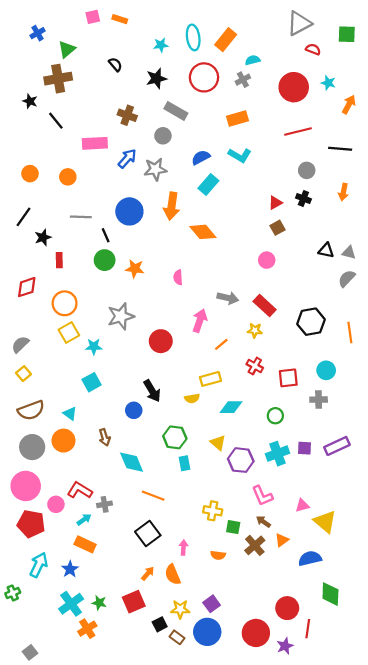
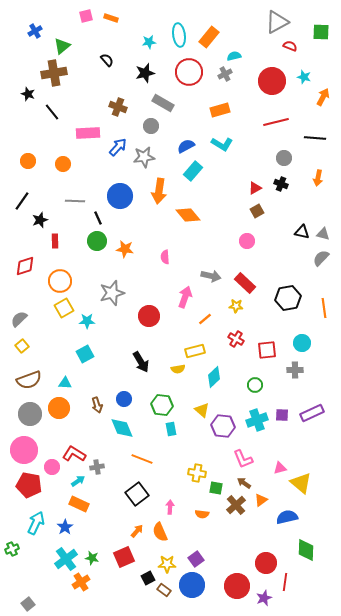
cyan diamond: (231, 407) -> (214, 377), turned -45
blue circle: (134, 410) -> (124, 399), moved
cyan triangle: (70, 414) -> (65, 383), turned -32

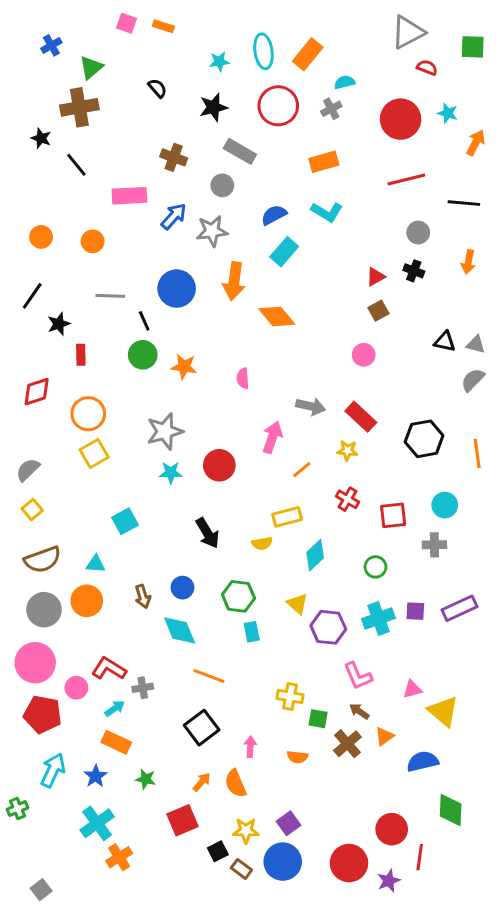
pink square: (86, 16) -> (127, 23), turned 32
cyan star: (87, 321) -> (171, 473), moved
green star: (92, 558) -> (146, 779), moved

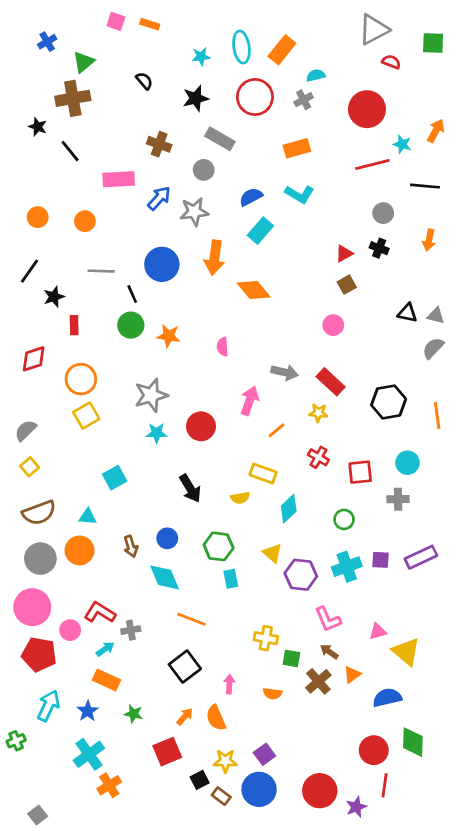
cyan star: (448, 113) -> (402, 144), moved
yellow rectangle: (287, 517) -> (263, 474), turned 35
red circle: (392, 829) -> (374, 750), moved

